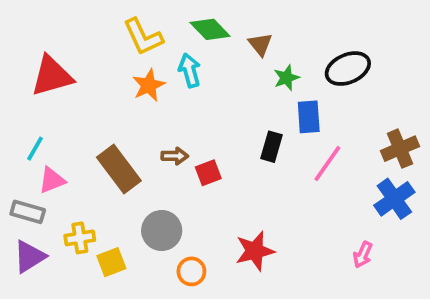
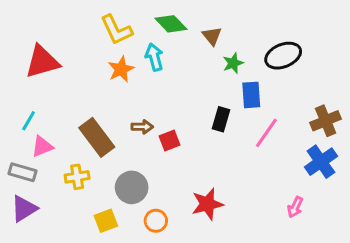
yellow cross: (80, 238) -> (77, 177), moved
yellow square: (111, 262) -> (106, 221), moved

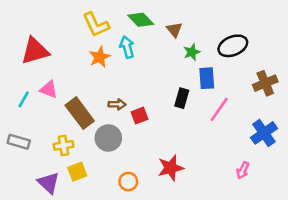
brown cross: (326, 121) -> (265, 83), moved
pink triangle: (42, 146) -> (49, 89), moved, turned 42
gray circle: (132, 187) -> (108, 138), moved
purple triangle: (24, 209) -> (49, 183), moved, turned -45
yellow square: (106, 221) -> (77, 172), moved

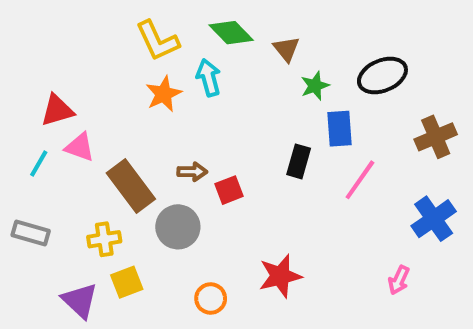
red triangle: (35, 51) -> (57, 110), moved, size x0.7

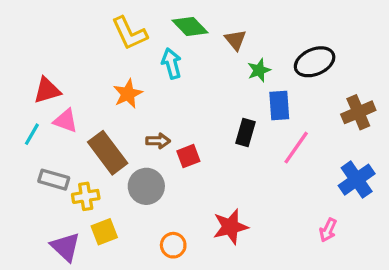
orange star: (164, 94) -> (128, 94), moved
gray rectangle: (31, 233) -> (54, 180), moved

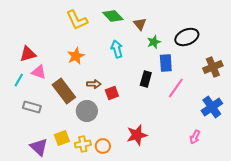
cyan arrow: (172, 63) -> (117, 49), moved
yellow cross: (86, 196) -> (83, 144), moved

